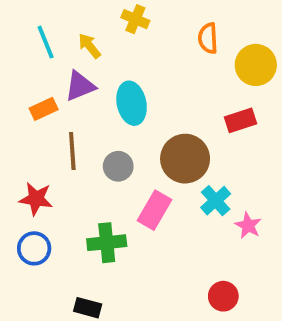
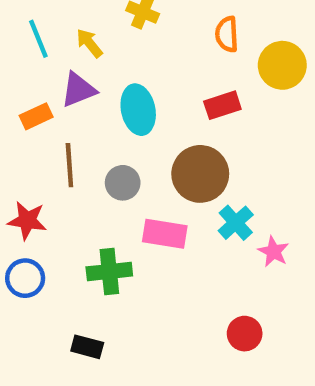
red rectangle: (240, 120) -> (222, 105), moved
pink rectangle: (154, 210) -> (165, 234), turned 69

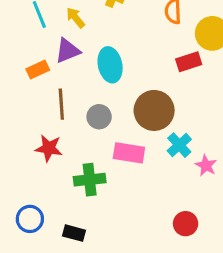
red rectangle: (222, 105) -> (189, 62), moved
red star: (27, 220) -> (49, 148), moved
blue circle: (25, 278) -> (30, 219), moved

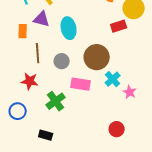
purple triangle: (68, 51) -> (42, 19), turned 36
orange rectangle: (38, 70) -> (23, 31), turned -64
green cross: (90, 180) -> (56, 101), turned -30
blue circle: (30, 219) -> (18, 111), moved

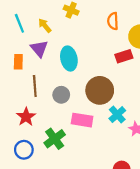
purple triangle: (42, 19) -> (39, 49), turned 36
red star: (30, 81) -> (26, 117), turned 30
blue circle: (18, 111) -> (24, 150), moved

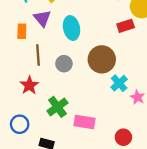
pink rectangle: (82, 120) -> (84, 122), moved
blue circle: (24, 150) -> (20, 124), moved

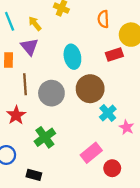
cyan ellipse: (72, 28) -> (72, 57), moved
gray circle: (64, 64) -> (51, 93), size x1.5
pink rectangle: (84, 122) -> (91, 153), moved, turned -48

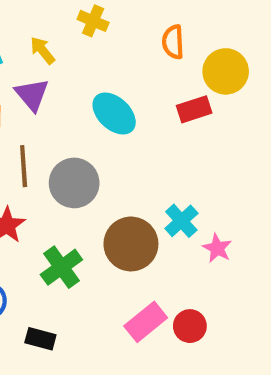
cyan ellipse: (72, 57) -> (114, 114), turned -35
brown circle: (90, 89) -> (131, 244), moved
pink rectangle: (91, 153) -> (146, 322), moved

